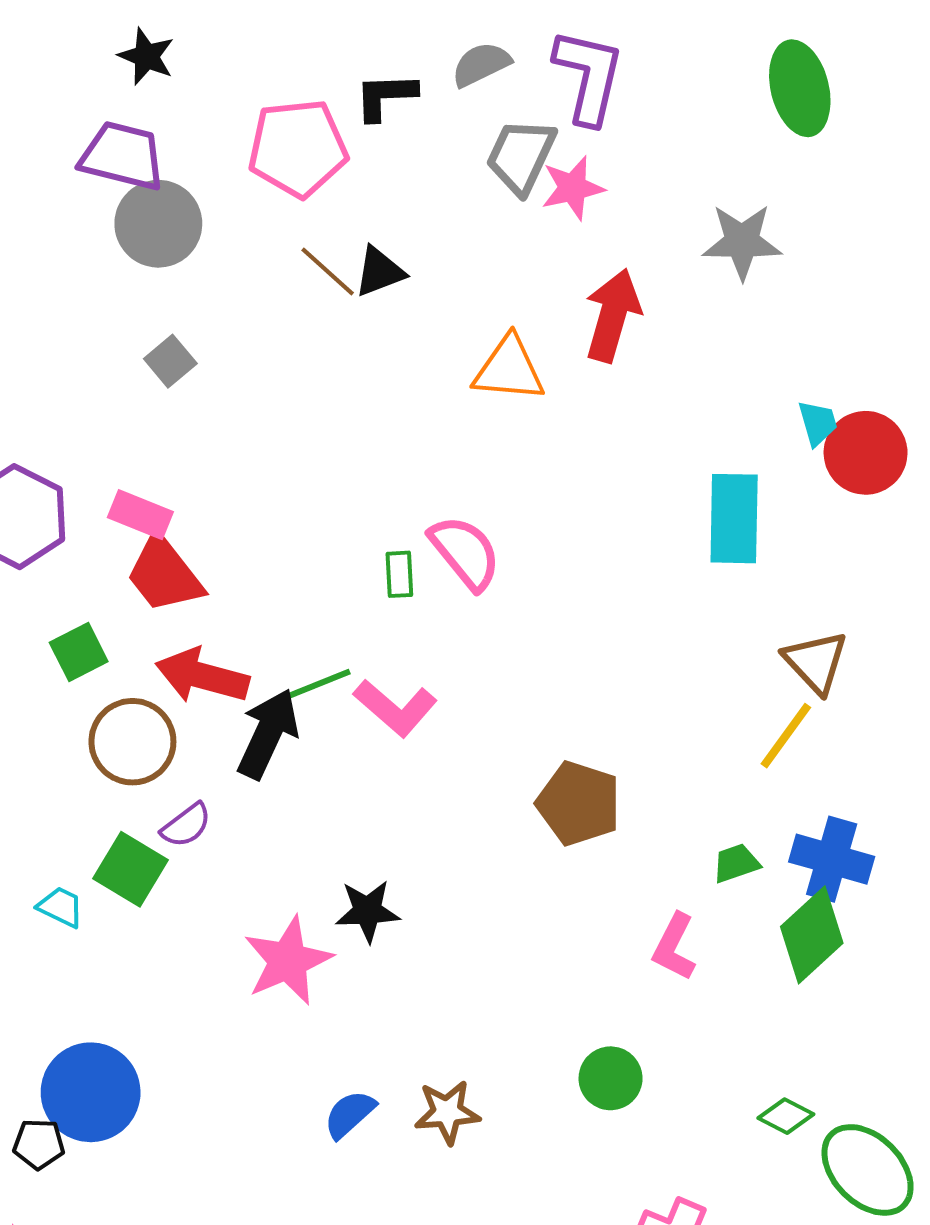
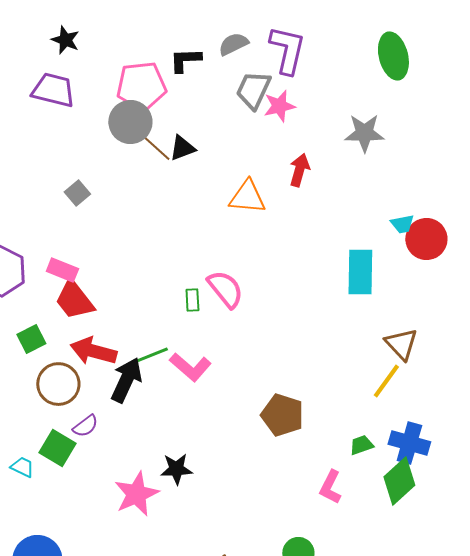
gray circle: (158, 224) -> (130, 122), moved
red arrow: (613, 315) -> (299, 170), size x0.7
cyan trapezoid: (818, 423) -> (402, 224), turned 95

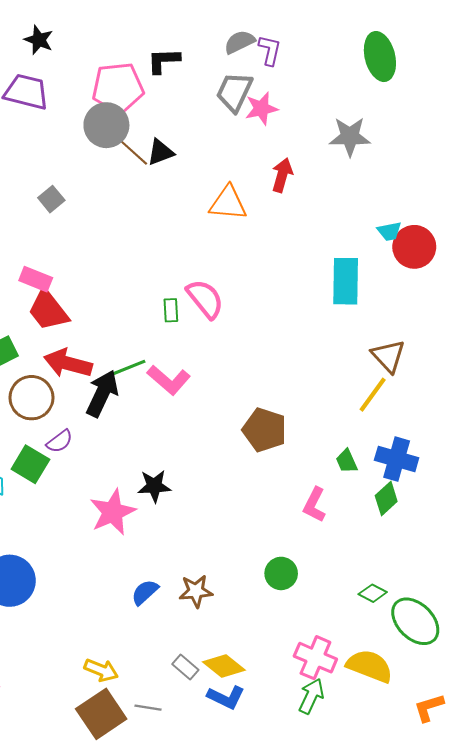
gray semicircle: (233, 44) -> (240, 42), moved
purple L-shape: (287, 50) -> (270, 50), size x0.6
green trapezoid: (361, 445) -> (347, 461), turned -95
green diamond: (399, 481) -> (386, 499), size x0.7

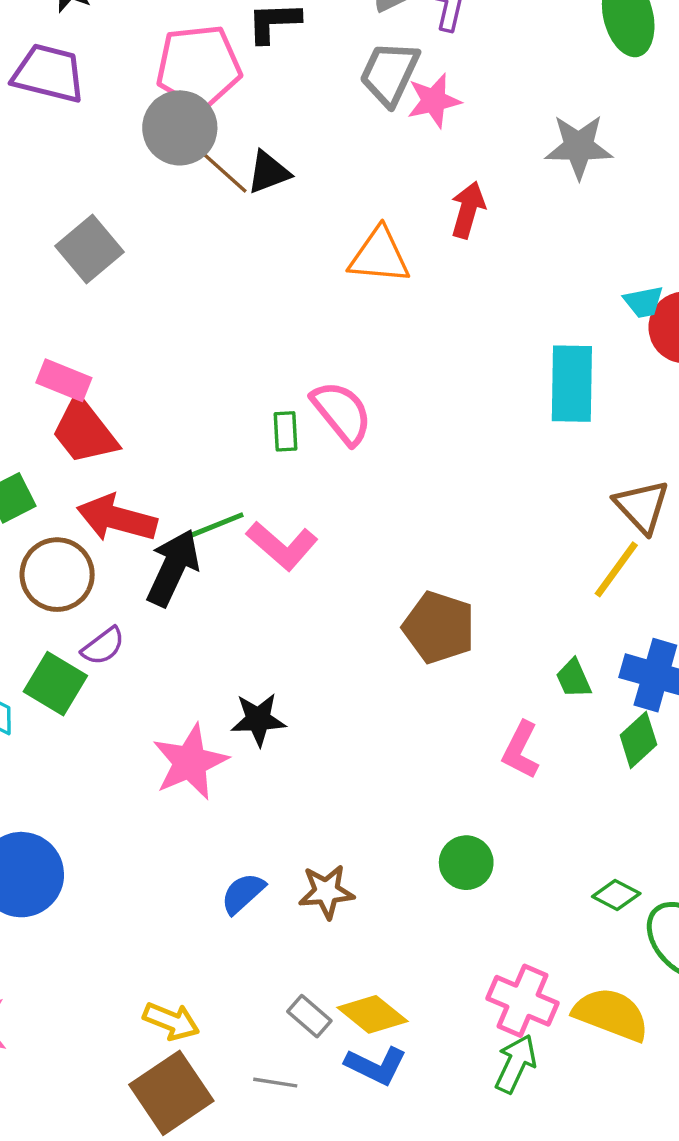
gray square: (51, 199) -> (89, 249), size x1.5
gray line: (148, 708) -> (275, 1083), moved

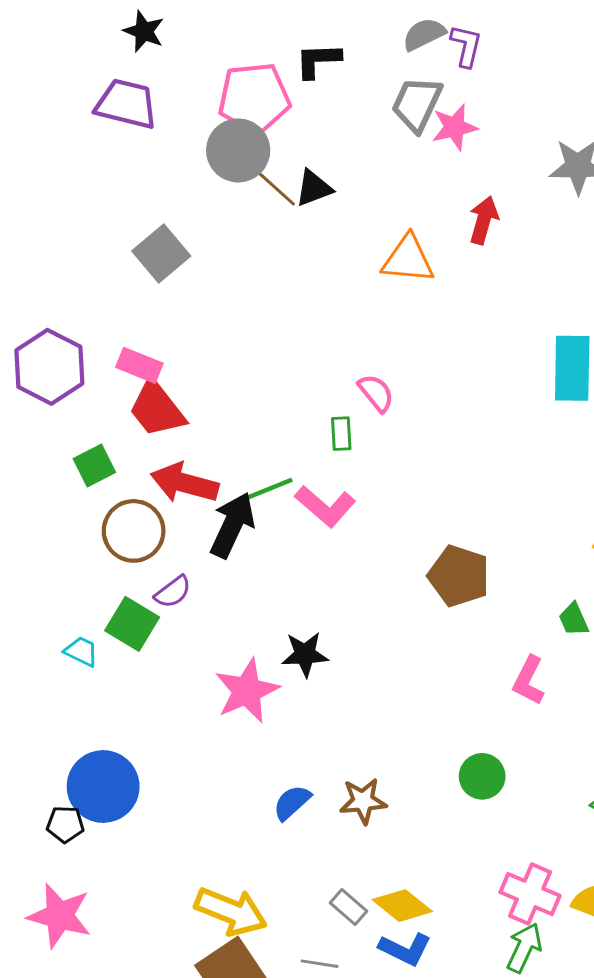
pink semicircle: (342, 413) -> (376, 393), size x0.7
green rectangle: (286, 431) -> (341, 434), moved
yellow arrow: (171, 1021) -> (231, 911), size x1.5

